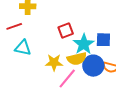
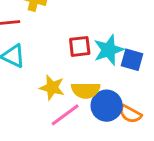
blue square: (103, 40) -> (132, 60), moved
cyan star: (84, 44) -> (109, 50), moved

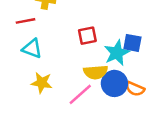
cyan star: (109, 50) -> (117, 53), moved
yellow star: (52, 88) -> (42, 83), moved

